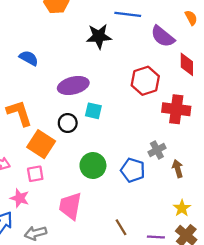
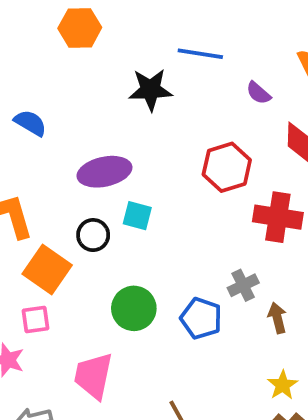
purple semicircle: (163, 36) -> (258, 93), size x0.6

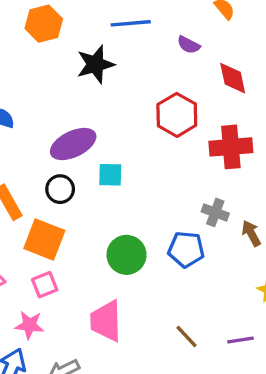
orange hexagon: (80, 28) -> (44, 24), moved
black circle: (93, 235) -> (60, 189), moved
gray cross: (243, 285) -> (215, 212), turned -30

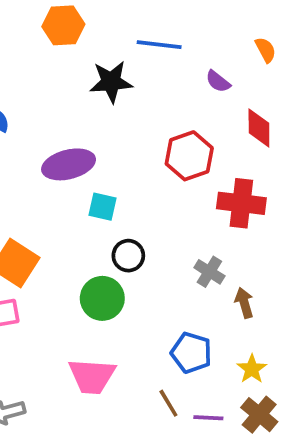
black circle: (60, 189) -> (128, 256), moved
blue pentagon: (186, 249) -> (191, 353), moved
pink trapezoid: (106, 321) -> (92, 376), moved, turned -96
brown line: (187, 336) -> (168, 403), moved

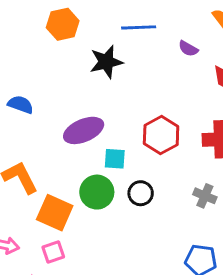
red hexagon: (189, 156) -> (161, 135), moved
green circle: (102, 298) -> (97, 192), moved

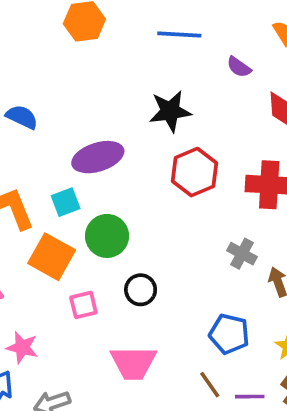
black star: (106, 62) -> (170, 111), moved
cyan square: (115, 159) -> (66, 202), moved, turned -30
black circle: (141, 193) -> (141, 290), moved
pink square: (53, 252) -> (83, 305), moved

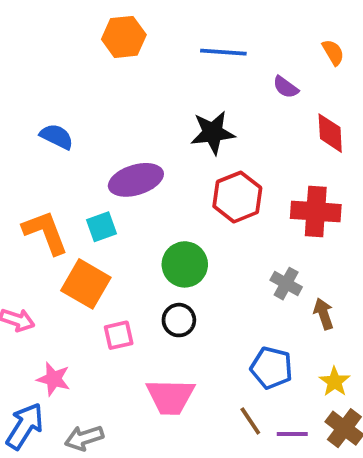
green circle: (107, 236) -> (185, 264), moved

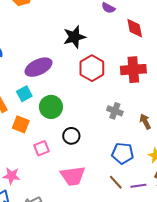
green circle: (185, 264) -> (51, 107), moved
orange square: (86, 284) -> (21, 124), size x0.7
gray cross: (286, 284) -> (115, 111), moved

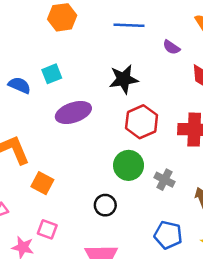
cyan square: (24, 94) -> (52, 74), moved
green circle: (51, 107) -> (129, 165), moved
pink square: (42, 148) -> (47, 229), moved, turned 35

